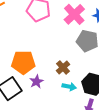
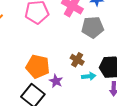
orange pentagon: (23, 62) -> (38, 67), turned 30

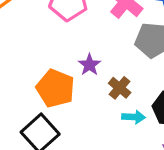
purple star: (56, 81) -> (89, 65), moved

